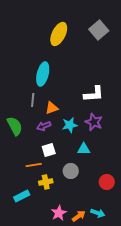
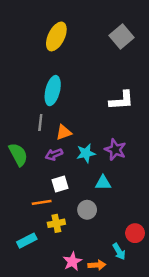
yellow ellipse: (59, 34) -> (56, 36), moved
white L-shape: (94, 94) -> (121, 100), moved
red circle: (107, 182) -> (135, 233), moved
cyan arrow: (98, 213) -> (119, 252), moved, turned 40
orange arrow: (79, 216) -> (97, 265), turned 32

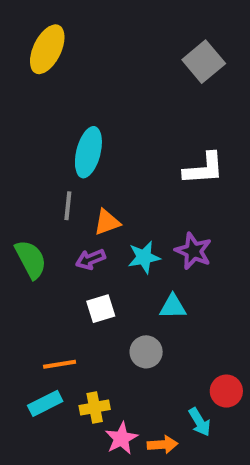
yellow ellipse: (56, 36) -> (47, 49), moved
orange line: (42, 202) -> (60, 364), moved
yellow cross: (56, 223) -> (95, 408), moved

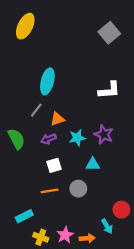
gray line: (68, 206) -> (36, 110), turned 32
orange line: (60, 364) -> (50, 191), moved
yellow cross: (95, 408) -> (41, 237), moved, turned 32

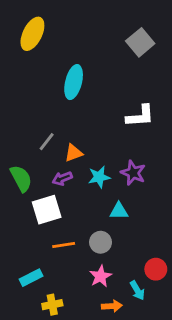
cyan ellipse: (47, 81) -> (74, 82), moved
white square: (54, 165) -> (47, 210), moved, size x1.5
pink star: (65, 235) -> (101, 276), moved
yellow cross: (41, 237) -> (52, 305), turned -32

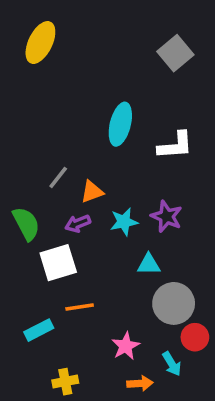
cyan ellipse: (74, 82) -> (120, 124), moved
gray circle: (101, 242) -> (174, 303), moved, size x1.5
cyan rectangle: (31, 278) -> (39, 330), moved

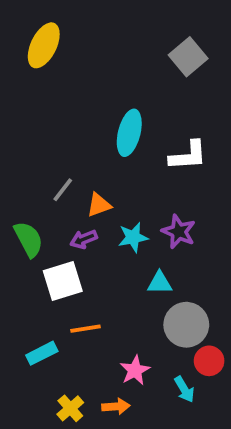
yellow cross: (65, 382) -> (70, 408), turned -30
orange arrow: (140, 383) -> (116, 406), moved

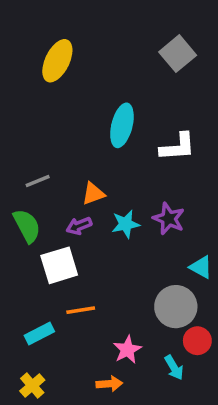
yellow ellipse: (44, 45) -> (57, 61), moved
gray line: (63, 190) -> (38, 181), moved, turned 30
cyan triangle: (160, 283) -> (201, 267), moved, turned 30
yellow cross: (70, 408) -> (32, 386), moved

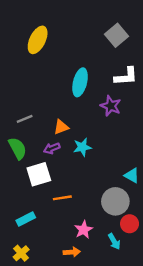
white L-shape: (178, 147) -> (126, 76), moved
purple star: (169, 219) -> (111, 106), moved
orange line: (81, 310) -> (62, 198), moved

